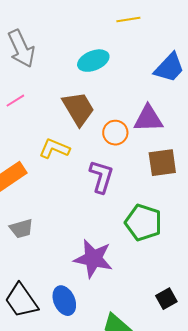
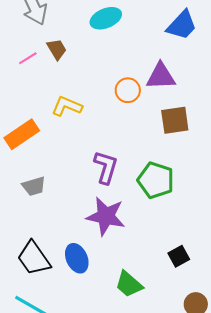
brown trapezoid: (78, 109) -> (57, 49), moved, size x0.6
purple L-shape: (101, 177) -> (106, 167), moved

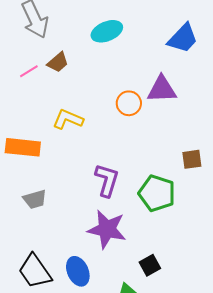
brown trapezoid: (57, 49) -> (58, 62), turned 80
brown square: (175, 120) -> (192, 159), moved, size x0.7
orange rectangle: (22, 134) -> (23, 147), turned 40
black square: (179, 256) -> (150, 265), moved

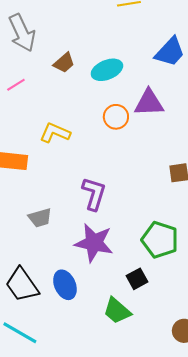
cyan ellipse: (107, 31) -> (107, 70), moved
brown trapezoid: (58, 62) -> (64, 63), moved
green pentagon: (157, 193) -> (160, 240), moved
gray trapezoid: (35, 199) -> (40, 218), moved

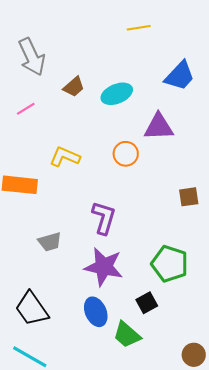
orange circle: (116, 117) -> (126, 154), moved
blue ellipse: (65, 285) -> (96, 312), moved

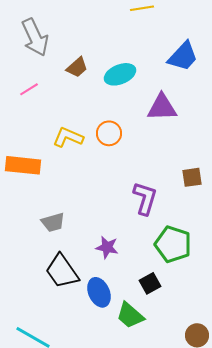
orange circle: (126, 154) -> (109, 133), moved
purple L-shape: (104, 218) -> (145, 198), moved
purple star: (104, 267) -> (107, 247), size x0.6
black trapezoid: (32, 309) -> (62, 271), moved

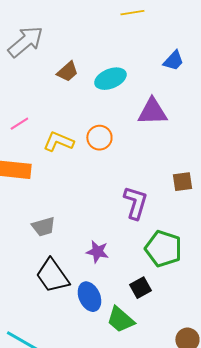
gray arrow: (35, 37) -> (25, 42), turned -105
blue trapezoid: (183, 56) -> (173, 61), size x0.7
pink line: (29, 89) -> (19, 124), moved

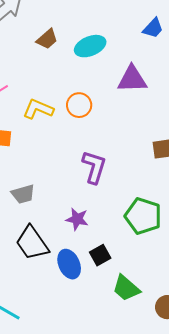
purple L-shape: (135, 203) -> (94, 167), moved
black square: (140, 288) -> (100, 255), moved
green trapezoid: (120, 320) -> (126, 288), moved

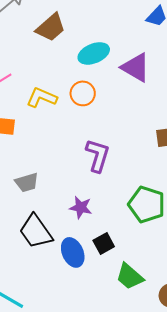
brown trapezoid: (47, 39) -> (51, 27), size x1.4
cyan ellipse: (90, 46) -> (94, 53), moved
purple triangle: (132, 79) -> (136, 67), turned 32

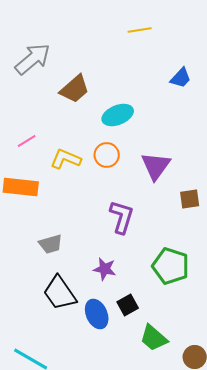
purple triangle: (136, 67) -> (156, 166), moved, turned 36

